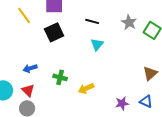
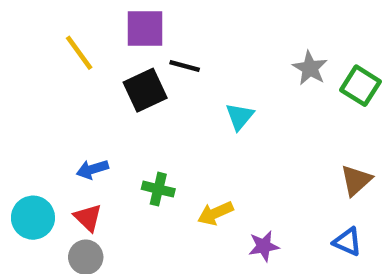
black line: (92, 21) -> (185, 66), moved
purple star: (122, 103) -> (264, 246), moved

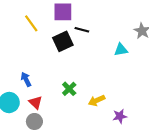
cyan triangle: (240, 116) -> (121, 50), moved, turned 40
blue arrow: (92, 169) -> (26, 79), moved, turned 80
green cross: (158, 189) -> (69, 89), turned 32

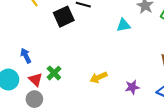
green cross: (69, 89) -> (54, 73), moved
purple star: (120, 116) -> (132, 87), moved

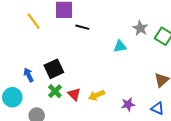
black square: (64, 17) -> (54, 69), moved
red triangle: (35, 80) -> (74, 94), moved

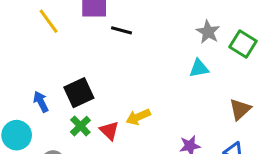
cyan triangle: (120, 46) -> (199, 68), moved
yellow arrow: (97, 95) -> (138, 117), moved

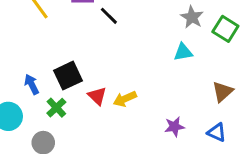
black line: (121, 30) -> (109, 16), turned 30
green cross: (80, 126) -> (56, 108), moved
red triangle: (109, 131) -> (97, 96), moved

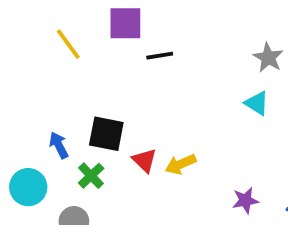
black line: (109, 16) -> (160, 56), turned -54
cyan triangle: (183, 52) -> (257, 103), turned 42
black square: (68, 76) -> (106, 134), turned 36

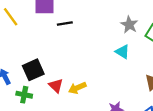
black square: (106, 134) -> (33, 70), turned -35
green cross: (91, 176) -> (24, 95), turned -35

